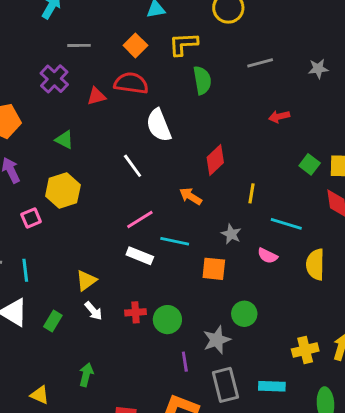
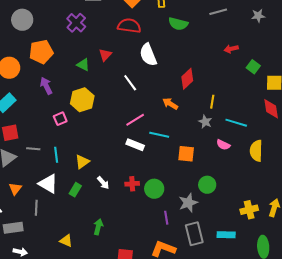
green semicircle: (202, 80) -> (178, 24), turned 114
red triangle: (96, 96) -> (105, 55), moved, turned -32
green square: (310, 164) -> (253, 67), moved
gray star: (231, 234) -> (205, 122), moved
yellow triangle: (86, 280) -> (82, 162), moved

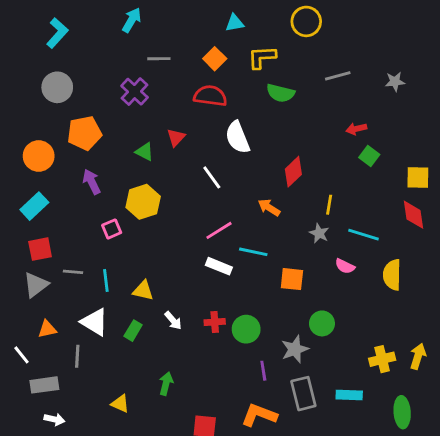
green square: (253, 67) -> (369, 156), moved
yellow triangle: (82, 162) -> (143, 291), turned 49
orange triangle: (15, 189) -> (47, 329), turned 40

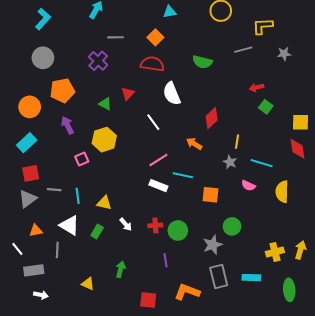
yellow L-shape: (262, 57) -> (263, 26), moved
purple line: (263, 371) -> (166, 260), moved

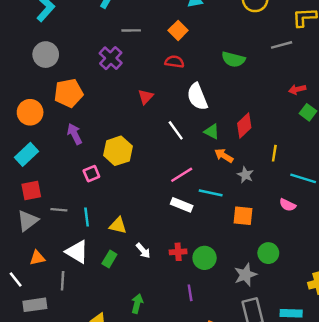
red semicircle: (152, 64) -> (174, 62), size x0.7
green triangle: (105, 104) -> (212, 132), moved
gray star: (230, 162) -> (245, 175), moved

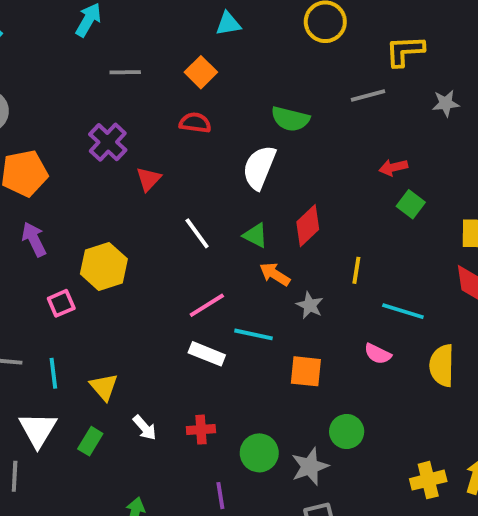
purple cross: (111, 58) -> (108, 142), moved
white semicircle: (197, 97) -> (259, 167), moved, turned 44
yellow triangle: (118, 225) -> (104, 387), turned 36
white triangle: (77, 252) -> (38, 430), turned 30
green circle: (205, 258) -> (259, 453), moved

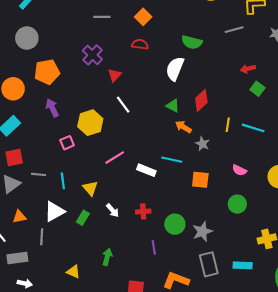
white line: (197, 233) -> (123, 105), moved
pink line: (207, 305) -> (115, 158), moved
cyan line: (403, 311) -> (253, 128), moved
white triangle: (38, 430) -> (54, 211), turned 30
green circle: (347, 432) -> (237, 204), moved

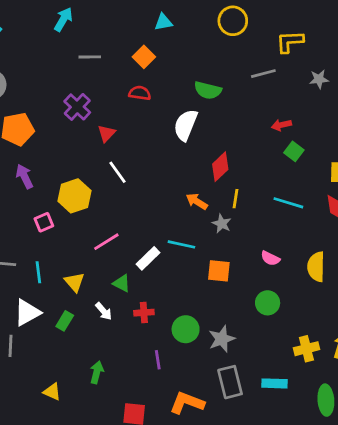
green triangle: (173, 106) -> (122, 283), moved
yellow line: (228, 125) -> (236, 199), moved
white rectangle: (146, 170) -> (148, 258), turned -66

